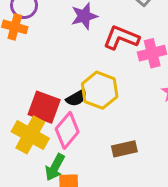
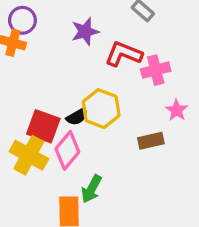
brown rectangle: (124, 149) -> (151, 141), moved
green arrow: (55, 167) -> (92, 189), moved

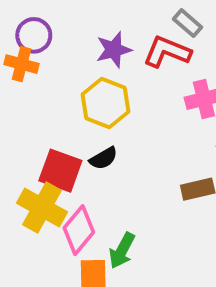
red L-shape: (124, 54) -> (167, 52), moved
yellow hexagon: (101, 109) -> (106, 103), moved
pink diamond: (67, 150) -> (79, 230), moved

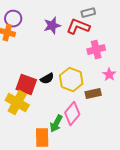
gray rectangle: (187, 23) -> (88, 13), turned -56
yellow hexagon: (106, 103) -> (71, 80), moved
pink diamond: (79, 230) -> (72, 114), moved

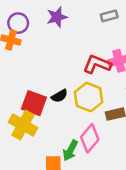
purple star: (52, 26) -> (57, 17), moved
red L-shape: (78, 27) -> (97, 64), moved

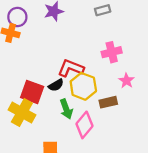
red L-shape: (97, 64) -> (71, 68), moved
green arrow: (70, 150) -> (66, 109), moved, turned -48

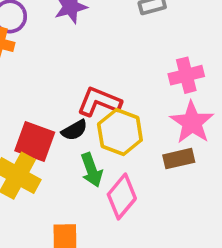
pink cross: (112, 52) -> (186, 75), moved
pink star: (126, 81) -> (192, 123), size x1.6
brown rectangle: (108, 102) -> (179, 159), moved

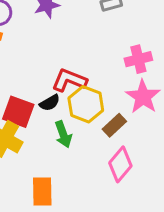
brown rectangle: (179, 159) -> (114, 125), moved, turned -30
pink diamond: (122, 196) -> (120, 164), moved

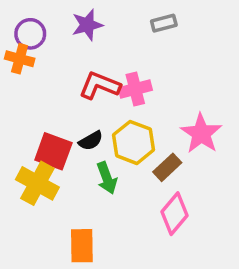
pink cross: (138, 59) -> (135, 89), moved
red L-shape: (69, 80) -> (100, 85), moved

